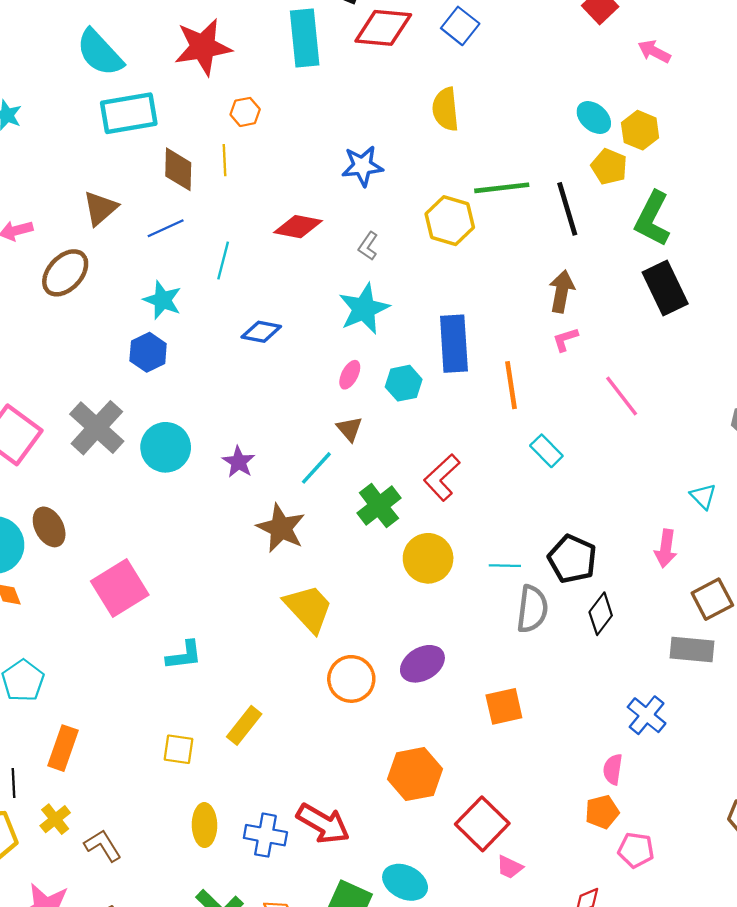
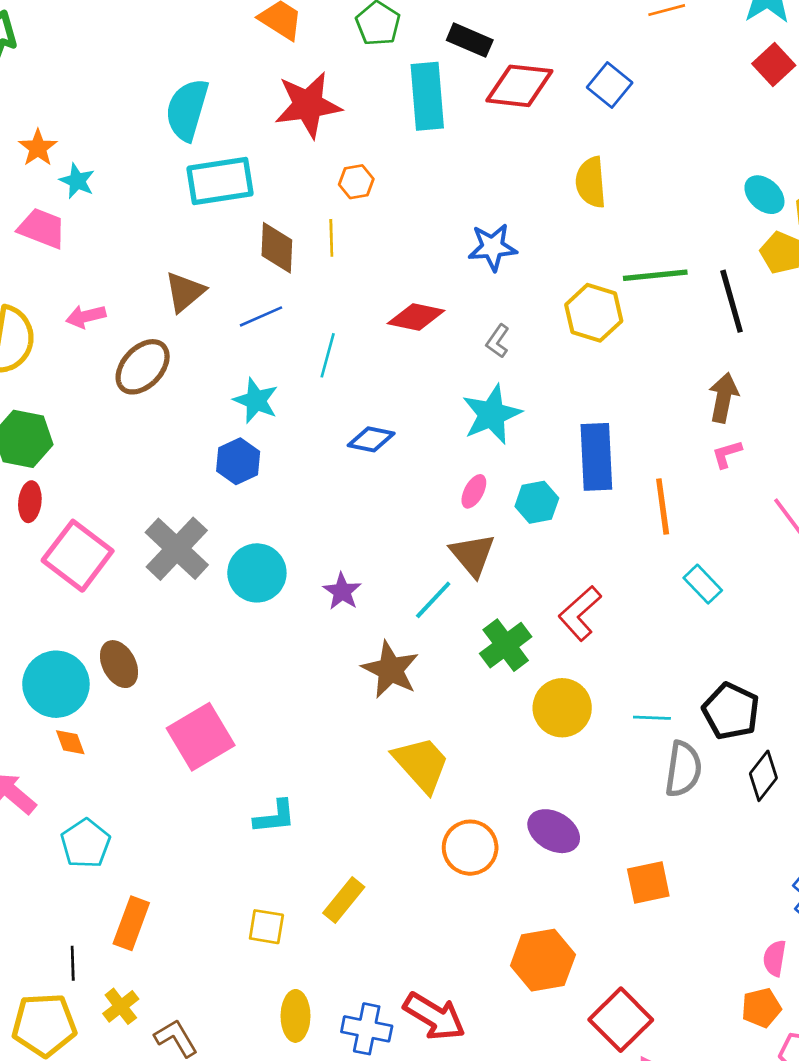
cyan semicircle: (100, 53) -> (187, 110), turned 58
brown triangle: (349, 429) -> (472, 555), size x1.5
purple ellipse: (422, 664) -> (554, 831), turned 60

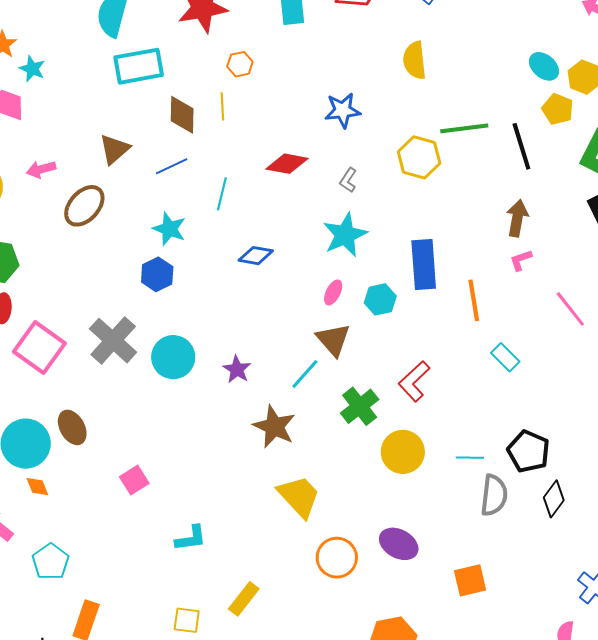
pink square: (201, 737) -> (134, 480), size x0.6

